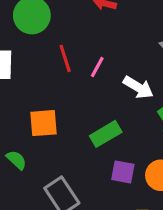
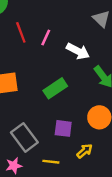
purple square: (123, 172) -> (63, 128), moved

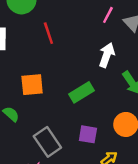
pink line: (46, 37) -> (108, 15), moved
white arrow: (78, 51) -> (107, 55), turned -100

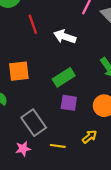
white arrow: (107, 55) -> (65, 37), moved, turned -90
purple square: (88, 134) -> (69, 103), moved

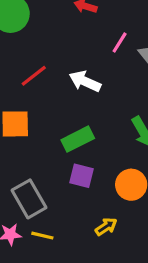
red line: (33, 24) -> (34, 76), moved, turned 66
yellow line: (58, 146) -> (42, 236), moved

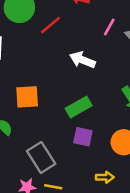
red line: (34, 76) -> (50, 25), moved
yellow arrow: (106, 227) -> (105, 177), turned 36

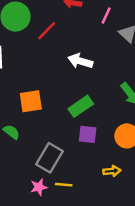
pink line: (109, 27) -> (106, 15), moved
gray rectangle: (41, 157) -> (49, 158), turned 68

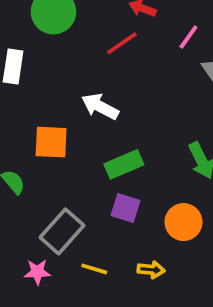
red line: (47, 31) -> (122, 43), moved
white arrow: (80, 61) -> (100, 107), moved
yellow line: (64, 185) -> (94, 269), moved

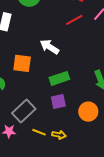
red line: (122, 43) -> (74, 20), moved
purple square: (126, 208) -> (58, 101), turned -35
yellow arrow: (151, 270) -> (59, 135), moved

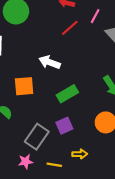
purple square: (58, 101) -> (64, 126), moved
yellow line: (39, 132) -> (54, 165), moved

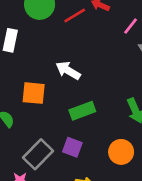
red line: (70, 28) -> (75, 15), moved
purple square: (64, 126) -> (72, 147), turned 35

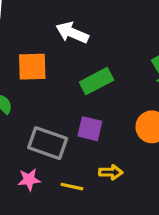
gray rectangle: (38, 154) -> (48, 143), turned 72

